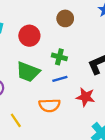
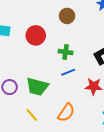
green trapezoid: (28, 72) -> (37, 87), moved
orange semicircle: (49, 105) -> (66, 113), moved, turned -48

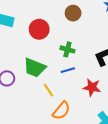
green trapezoid: (37, 87) -> (35, 68), moved
yellow line: (32, 115) -> (48, 90), moved

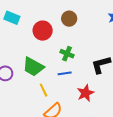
brown circle: (73, 13) -> (69, 19), moved
red star: (92, 87) -> (85, 93), turned 30

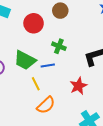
blue line: (65, 73) -> (48, 66), moved

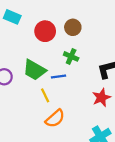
brown circle: (60, 11) -> (73, 27), moved
red star: (78, 86) -> (101, 98), moved

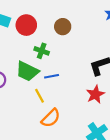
red circle: (45, 31) -> (26, 25), moved
green cross: (71, 56) -> (42, 51), moved

